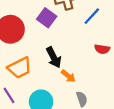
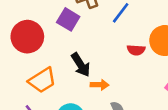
orange arrow: (68, 76) -> (100, 85), turned -32

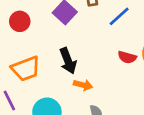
red circle: (27, 37) -> (20, 21), size x0.6

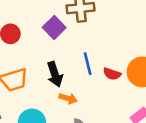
blue line: (119, 16) -> (88, 64), moved, turned -65

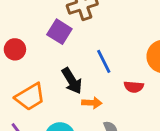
red semicircle: (112, 74) -> (134, 87), moved

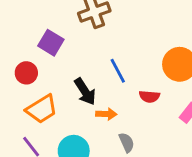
purple square: (59, 32) -> (51, 43), moved
red circle: (15, 49) -> (26, 73), moved

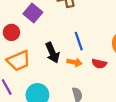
orange arrow: (106, 114) -> (75, 62), moved

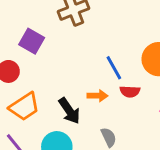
blue line: (79, 41) -> (114, 68), moved
black arrow: (52, 53) -> (69, 111), moved

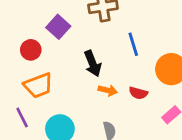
blue line: (114, 68) -> (133, 44), moved
black arrow: (69, 111) -> (93, 63), moved

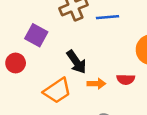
blue line: (133, 44) -> (108, 17), moved, turned -65
orange trapezoid: (38, 85) -> (57, 91), moved

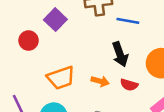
black arrow: (76, 62) -> (120, 54), moved

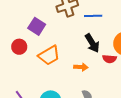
orange trapezoid: (61, 78) -> (49, 55), moved
red semicircle: (129, 85) -> (109, 59), moved

